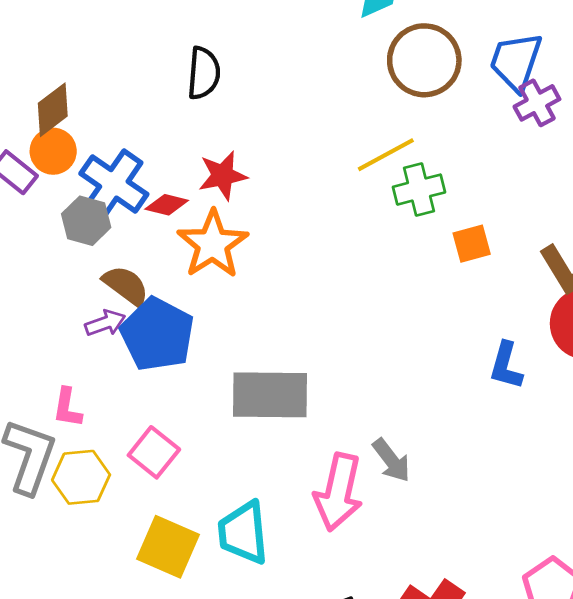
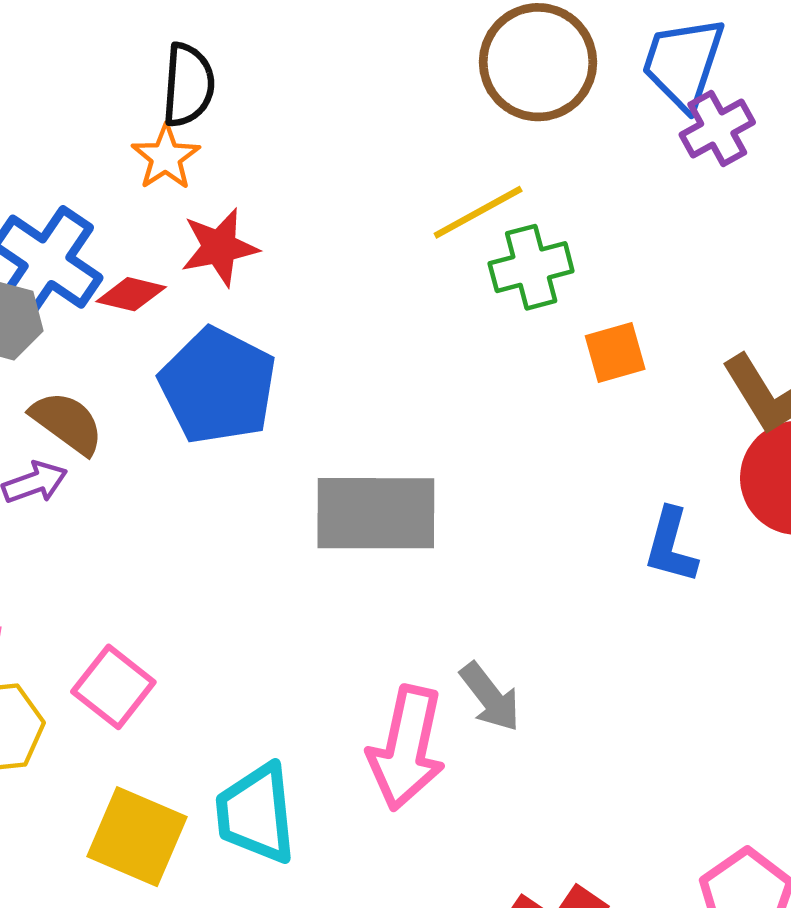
orange star: (213, 244) -> (166, 157), moved, size x0.6
blue pentagon: (157, 334) -> (218, 386), moved
gray rectangle: (270, 395) -> (376, 513), moved

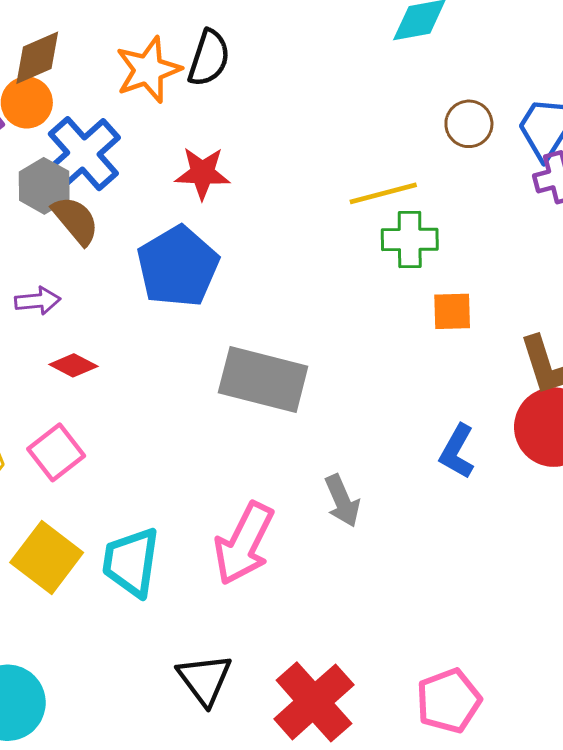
brown circle: (538, 62) -> (469, 124), moved, size x0.6
orange star: (166, 157) -> (148, 70), moved, size x1.4
red diamond: (131, 294) -> (73, 365), moved
brown semicircle: (67, 423) -> (76, 220), moved
gray arrow: (490, 697) -> (342, 501), moved

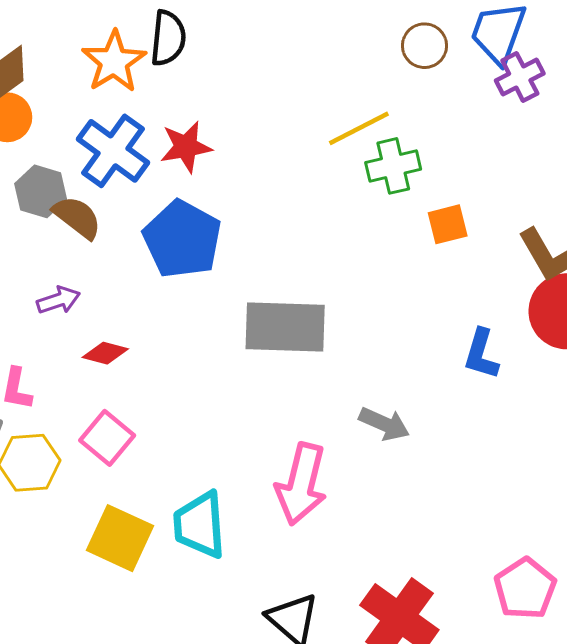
blue cross: (83, 154) -> (113, 151), moved
gray arrow: (342, 501) -> (384, 424), turned -30

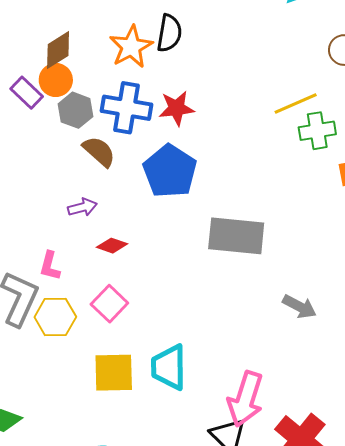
blue cross: (113, 151) -> (127, 108), turned -30
gray hexagon: (41, 191) -> (75, 110), moved
pink arrow: (301, 484) -> (245, 399), moved
yellow square: (120, 538) -> (114, 373), turned -30

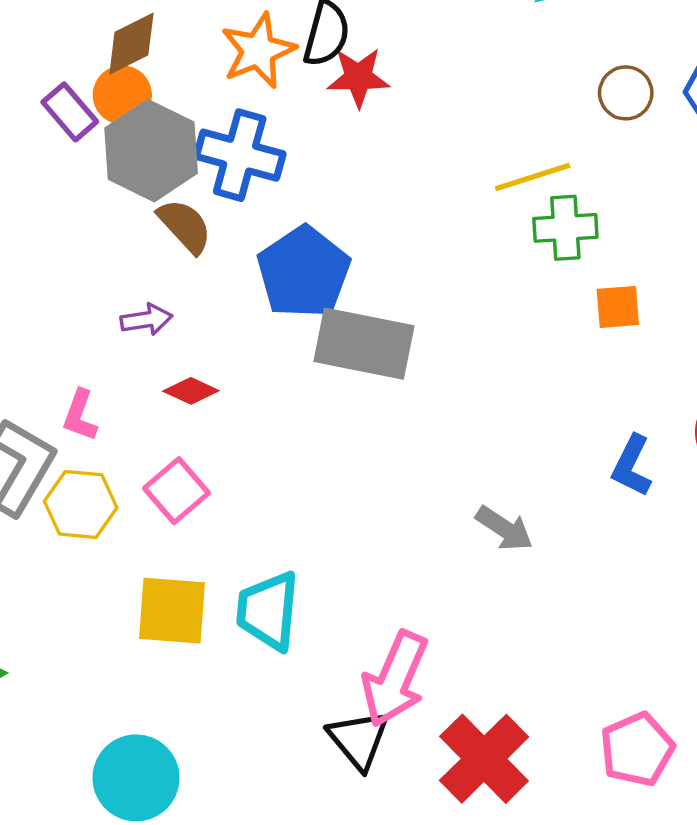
red star: (177, 108) -> (358, 77), moved
gray hexagon: (75, 110) -> (151, 151), size x1.6
gray rectangle: (236, 236) -> (364, 344), moved

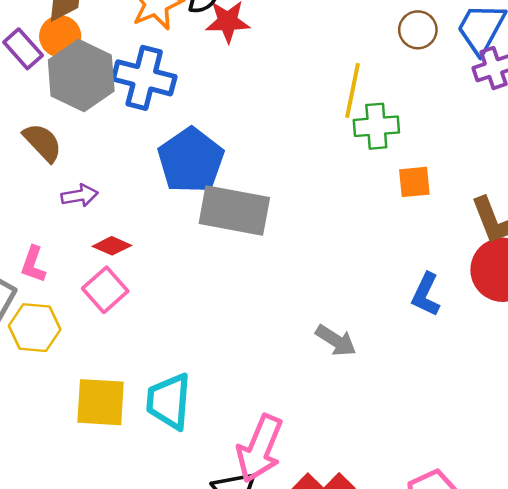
yellow line: (533, 177) -> (352, 90), turned -60
brown semicircle: (185, 226) -> (43, 142), moved
pink square: (176, 491) -> (105, 290), moved

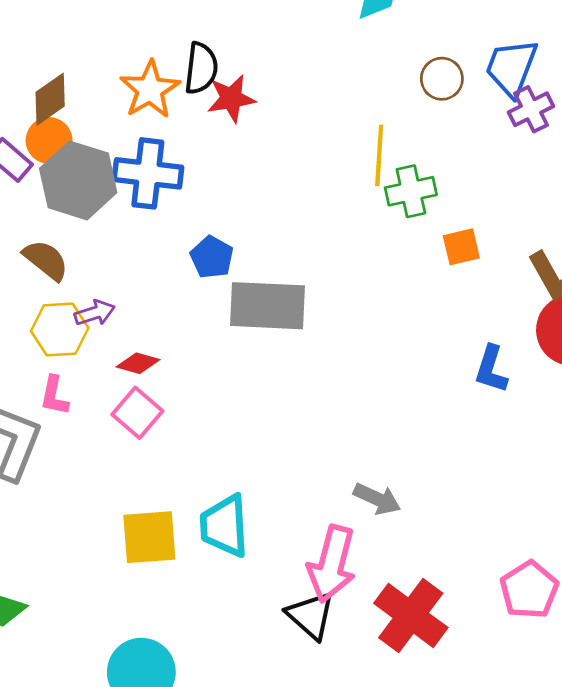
blue pentagon: (191, 160) -> (212, 257), size x0.6
yellow hexagon: (35, 328) -> (60, 330), moved
gray arrow: (336, 341) -> (377, 499), moved

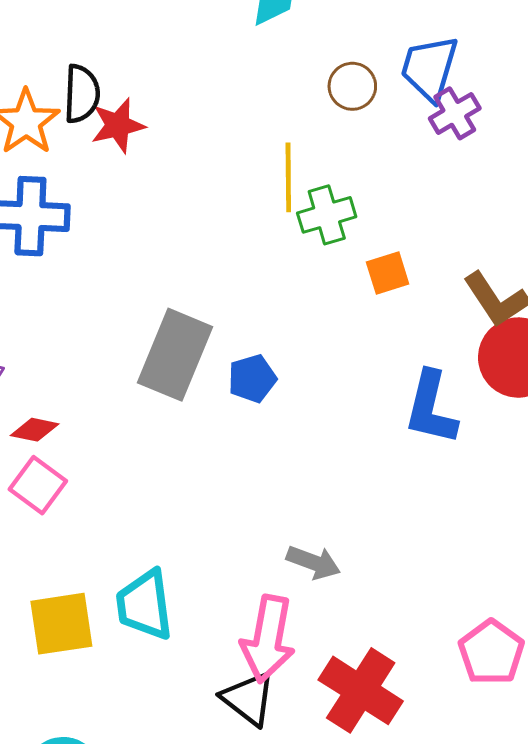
blue pentagon: (212, 257) -> (252, 379), moved, turned 30
gray rectangle: (267, 306) -> (175, 355), turned -66
blue L-shape: (491, 369) -> (431, 408), size x1.4

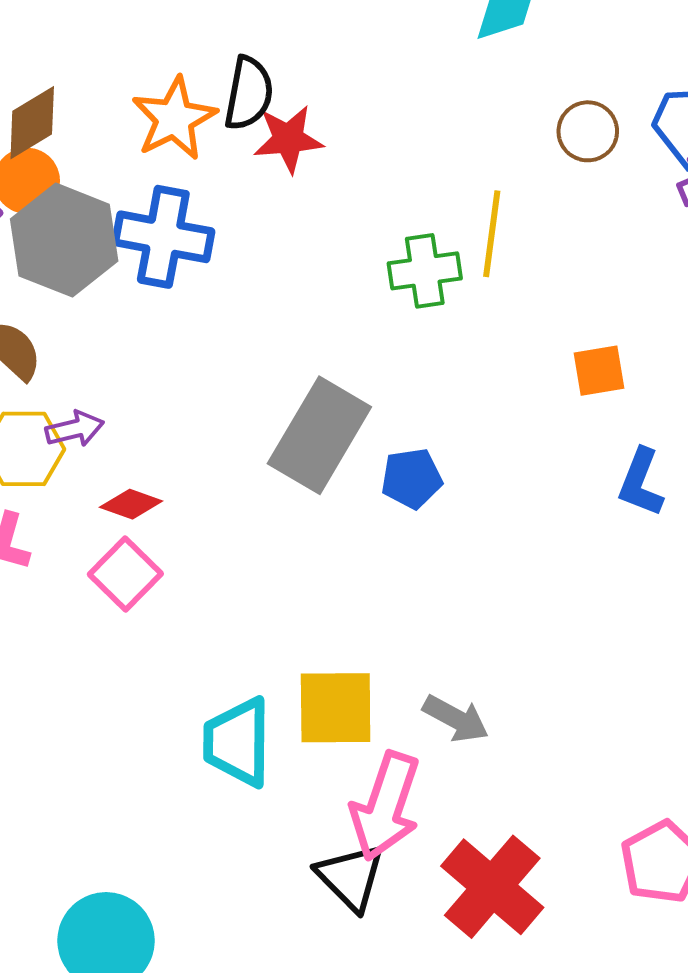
green cross: (327, 215) -> (425, 271), moved
blue L-shape: (431, 408) -> (641, 483), moved, size x0.7
yellow square: (61, 624) -> (336, 708), moved

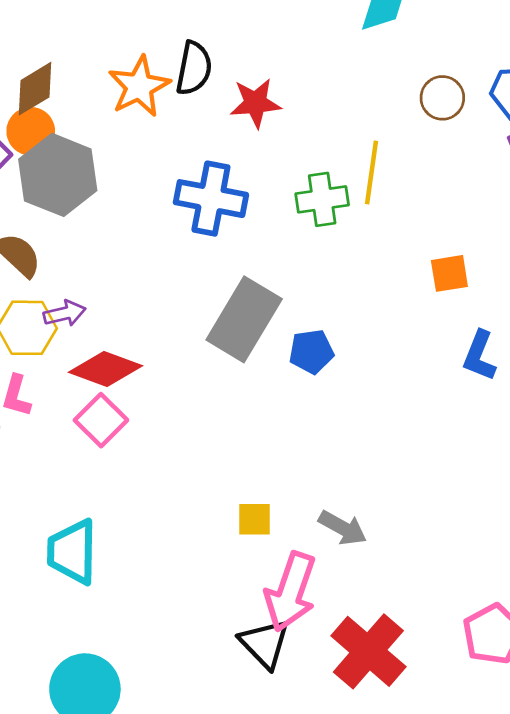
red star: (288, 139) -> (255, 103), moved
blue cross: (163, 237) -> (211, 199), moved
red diamond: (131, 504) -> (106, 369), size x1.6
yellow square: (336, 708) -> (254, 519), size x0.6
cyan trapezoid: (238, 742) -> (72, 552), moved

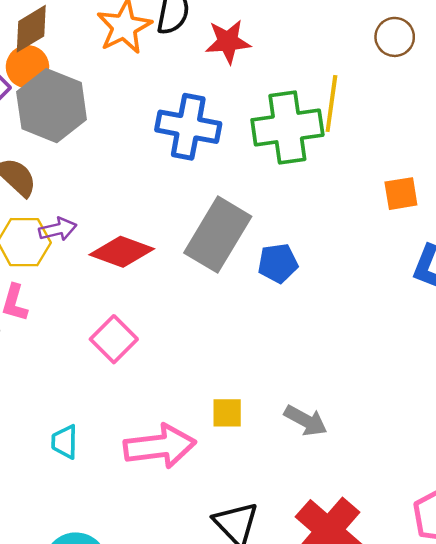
green cross: (322, 199) -> (287, 127), size x1.5
red diamond: (106, 369) -> (122, 252), moved
pink square: (101, 420) -> (114, 339), moved
cyan trapezoid: (72, 552) -> (65, 442), size x0.6
pink arrow: (291, 592) -> (160, 446), moved, turned -116

